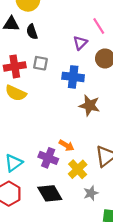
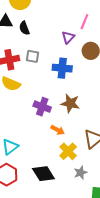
pink line: (99, 26) -> (84, 22), turned 56
brown star: (89, 105) -> (70, 103), moved
purple cross: (48, 158) -> (42, 107), moved

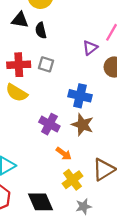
blue cross: (62, 68) -> (80, 96), moved

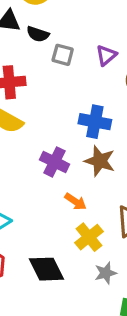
black semicircle: (41, 30) -> (38, 34), turned -56
gray square: (46, 64) -> (63, 55), moved

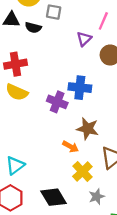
gray square: (63, 55) -> (54, 12), moved
brown star: (100, 161) -> (88, 129), moved
purple cross: (55, 162) -> (57, 102), moved

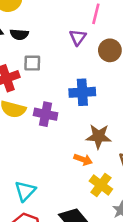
gray square: (54, 12) -> (32, 63), moved
purple cross: (57, 102) -> (46, 114), moved

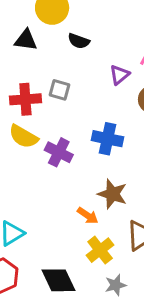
black semicircle: (19, 34) -> (79, 41), moved

